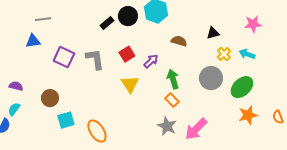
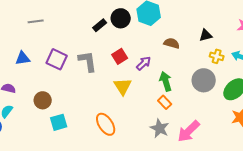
blue triangle: (33, 41) -> (23, 58), moved
yellow cross: (224, 54) -> (217, 56), turned -32
orange ellipse: (97, 131) -> (106, 124), moved

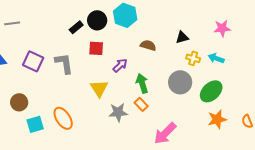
red square: (120, 56) -> (96, 48), moved, turned 35
orange ellipse: (106, 124) -> (63, 118), moved
gray star: (160, 128) -> (118, 112), moved, turned -30

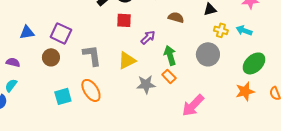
gray L-shape: (64, 63) -> (92, 55), moved
yellow triangle: (99, 88) -> (127, 60), turned 36
green ellipse: (211, 91) -> (254, 63), moved
brown circle: (19, 102) -> (51, 57), moved

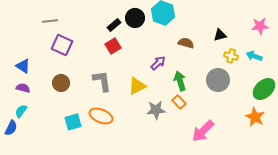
red square: (124, 20) -> (113, 46), moved, turned -35
blue triangle: (27, 32) -> (23, 66), moved, turned 42
purple square: (61, 33) -> (62, 45), moved
orange ellipse: (91, 90) -> (101, 116), turned -35
orange star: (245, 91) -> (255, 117), turned -30

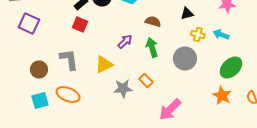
red square: (113, 46) -> (80, 24), turned -35
green arrow: (180, 81) -> (152, 48), moved
brown circle: (61, 83) -> (39, 70), moved

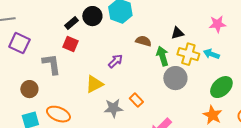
yellow cross: (198, 34) -> (188, 54), size x1.5
green arrow: (152, 48) -> (162, 56), moved
gray L-shape: (69, 60) -> (51, 64), moved

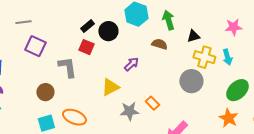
black circle: (92, 16) -> (108, 31), moved
cyan arrow: (211, 54) -> (227, 57), turned -126
green arrow: (162, 56) -> (168, 20), moved

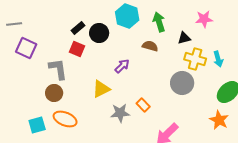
pink star: (233, 27) -> (204, 19), moved
brown circle: (45, 92) -> (54, 93), moved

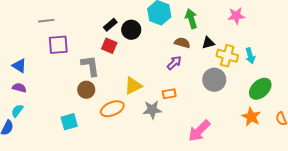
black triangle: (184, 38) -> (208, 43), moved
purple square: (26, 48) -> (58, 45), turned -30
purple arrow: (122, 66) -> (174, 63), moved
orange rectangle: (143, 105) -> (169, 94), moved, turned -56
orange ellipse: (65, 119) -> (112, 109), moved, turned -45

